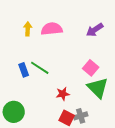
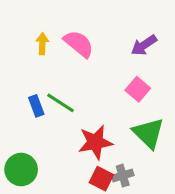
pink semicircle: (52, 29) -> (79, 44), turned 45
pink square: (91, 68) -> (138, 89), moved
red star: (63, 94) -> (95, 142), size x1.6

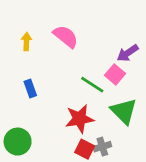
yellow arrow: (42, 44) -> (26, 42), moved
purple arrow: (144, 45) -> (128, 53), moved
green line: (61, 103) -> (92, 85), moved

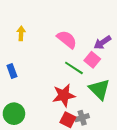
pink semicircle: (66, 37) -> (67, 39), moved
blue rectangle: (30, 88) -> (12, 71), moved

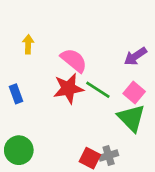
pink semicircle: (67, 39) -> (74, 60), moved
pink square: (92, 60) -> (134, 93), moved
red star: (64, 95) -> (68, 88), moved

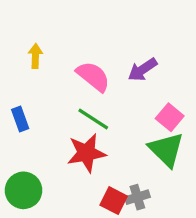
purple arrow: (135, 56) -> (143, 70), moved
red star: (68, 88) -> (86, 153), moved
green line: (98, 90) -> (93, 119), moved

